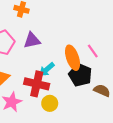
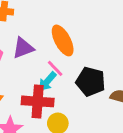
pink line: (93, 51) -> (55, 68), moved
orange ellipse: (73, 58) -> (63, 40), moved

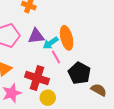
cyan arrow: (47, 81) -> (51, 43), moved

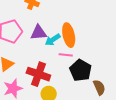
pink line: (56, 57) -> (66, 55), moved, turned -56
brown semicircle: (99, 90) -> (99, 87), turned 35

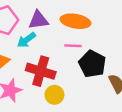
orange ellipse: (69, 35) -> (75, 21), turned -65
cyan arrow: (53, 40) -> (26, 40), moved

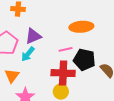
orange ellipse: (75, 21) -> (81, 27), moved
red cross: (41, 71) -> (63, 73), moved

